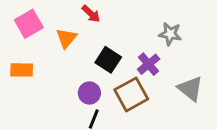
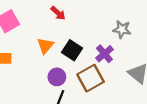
orange triangle: (66, 38) -> (45, 46), moved

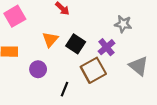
purple circle: (57, 77) -> (38, 69), moved

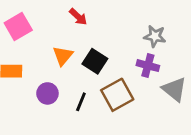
purple cross: (107, 47) -> (148, 66), moved, turned -35
black line: (65, 89) -> (81, 102), moved

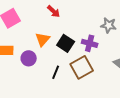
purple cross: (148, 66) -> (90, 43), moved
purple circle: (47, 93) -> (29, 58), moved

